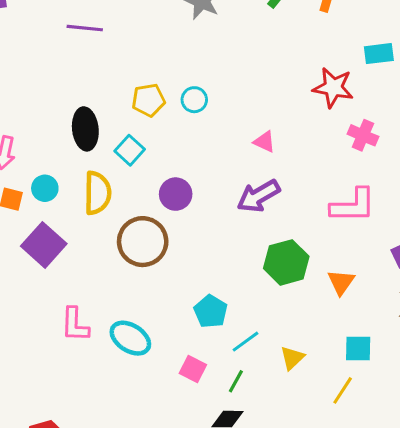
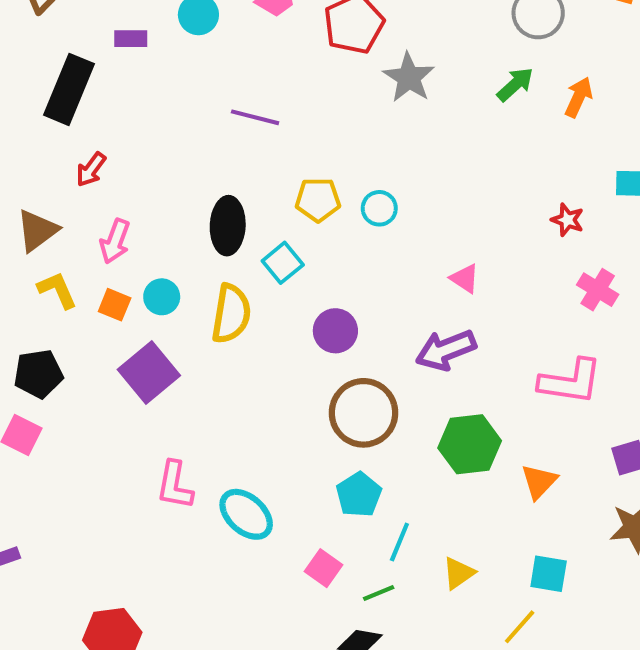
purple line: (85, 28) -> (255, 117), moved
red star: (333, 88) -> (567, 220), size x0.6
brown circle: (143, 242) -> (363, 413), moved
cyan line: (246, 342) -> (399, 542), turned -40
green line: (236, 381) -> (379, 593), turned 30

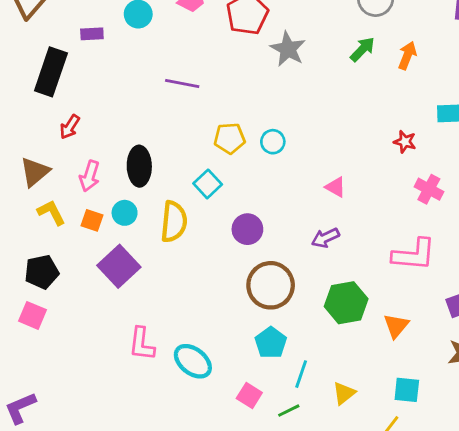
black ellipse: (228, 226) -> (139, 166), moved
purple arrow: (446, 350) -> (325, 238), size x0.7

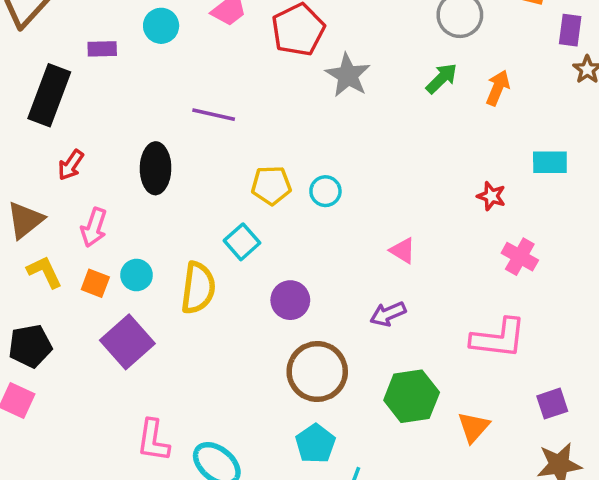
black ellipse: (139, 166) -> (156, 168), moved

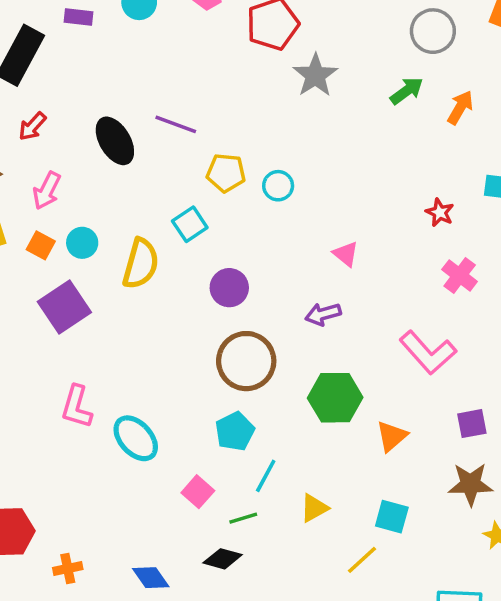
purple line: (214, 115) -> (176, 124), moved
black ellipse: (156, 168) -> (115, 141), turned -39
pink L-shape: (498, 338) -> (428, 352), turned 34

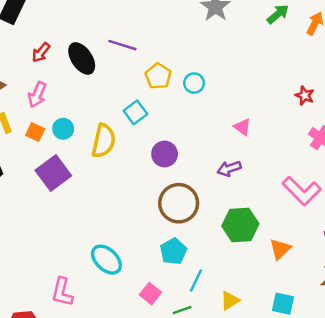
red arrow: (32, 126) -> (41, 52), moved
yellow pentagon: (226, 173) -> (158, 76), turned 30
pink L-shape: (77, 407) -> (62, 292), moved

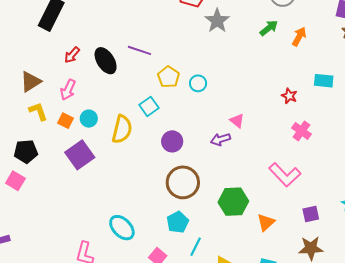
purple arrow: (229, 169) -> (220, 139), moved

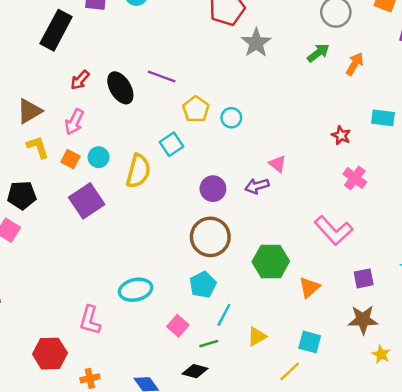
purple circle: (172, 141) -> (213, 189), moved
cyan ellipse: (122, 228) -> (136, 290), turned -60

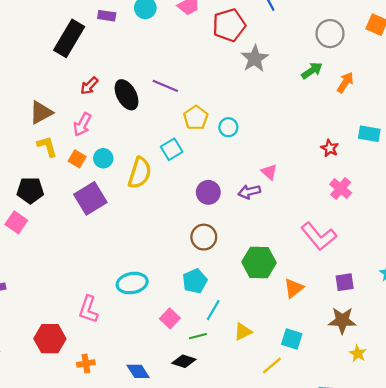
brown circle: (210, 237) -> (204, 237), size x0.7

